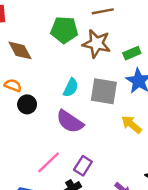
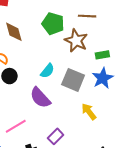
purple rectangle: (83, 166) -> (56, 136), moved

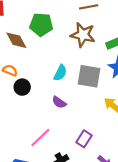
green pentagon: (53, 24) -> (41, 25), moved
purple semicircle: (40, 98) -> (59, 102), size x0.6

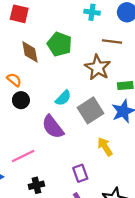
gray square: (89, 76) -> (91, 110), turned 30
purple semicircle: (59, 102) -> (53, 127), size x1.6
purple rectangle: (84, 139) -> (80, 173), moved, turned -70

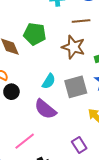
gray square: (91, 110) -> (76, 87), turned 30

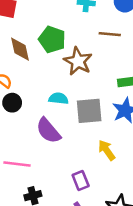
brown star: (73, 47) -> (78, 61), moved
cyan semicircle: (49, 81) -> (58, 98), turned -126
pink line: (25, 141) -> (17, 164), turned 35

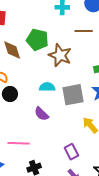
purple semicircle: (48, 131) -> (41, 114), size x0.7

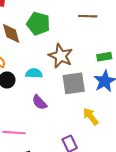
brown star: (60, 55) -> (61, 56), moved
cyan semicircle: (47, 87) -> (34, 73), moved

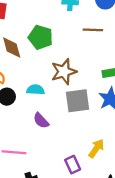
brown star: (61, 56) -> (64, 72), turned 30
yellow arrow: (91, 116) -> (96, 148), moved, turned 72

